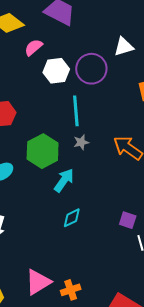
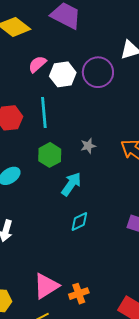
pink semicircle: (34, 47) -> (37, 64), moved
cyan line: (76, 111) -> (44, 113), moved
green hexagon: (43, 151) -> (50, 155), size x0.7

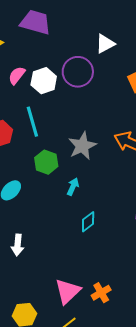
gray star: (88, 146) -> (82, 146), size x1.8
cyan arrow: (71, 184) -> (73, 187), size x0.7

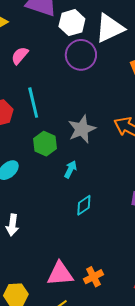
white triangle: (105, 44) -> (110, 28), size x1.5
white hexagon: (44, 81) -> (72, 23), moved
pink triangle: (68, 291) -> (60, 274), turned 36

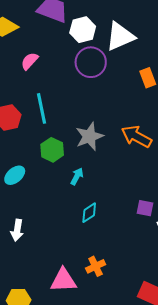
orange cross: (93, 277) -> (96, 266), moved

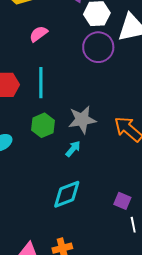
cyan arrow: (77, 176) -> (73, 149), moved
cyan diamond: (89, 213) -> (67, 194), size x1.5

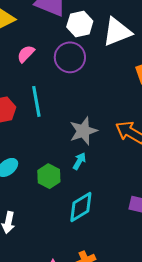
purple circle: (98, 47) -> (70, 57), moved
green hexagon: (43, 125) -> (49, 176), moved

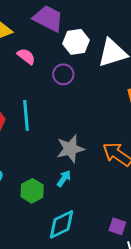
pink semicircle: (26, 54) -> (26, 56), moved, turned 78
purple circle: (70, 57) -> (63, 74), size x0.7

